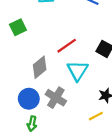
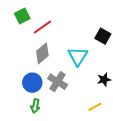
red line: (67, 46) -> (42, 27), moved
yellow line: (96, 116) -> (95, 107), moved

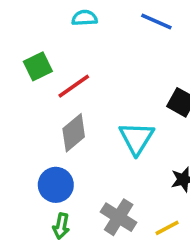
gray cross: (58, 82) -> (119, 217), moved

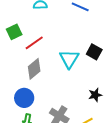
cyan triangle: (137, 138) -> (69, 59), moved

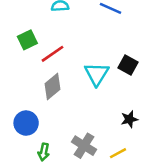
blue circle: (24, 98) -> (26, 123), moved

